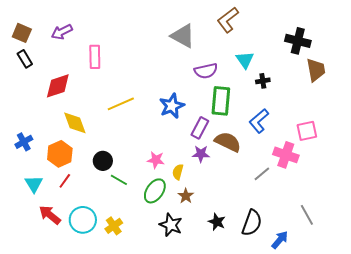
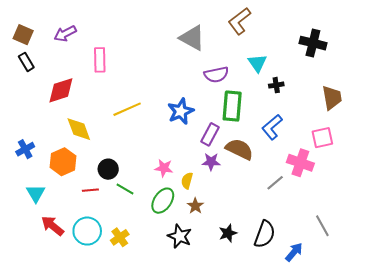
brown trapezoid: (316, 70) -> (332, 98), moved
red line: (65, 181) -> (90, 190), moved, turned 49
black star: (217, 222) -> (228, 233), turned 30

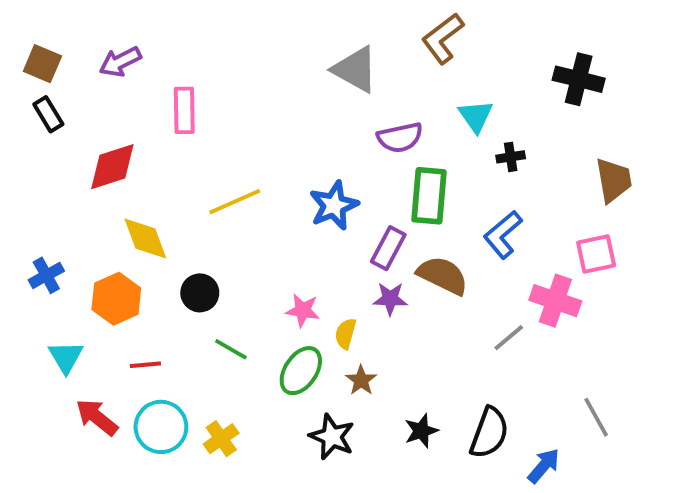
black circle: (108, 169) -> (200, 293), moved
red line: (90, 190) -> (145, 365), moved

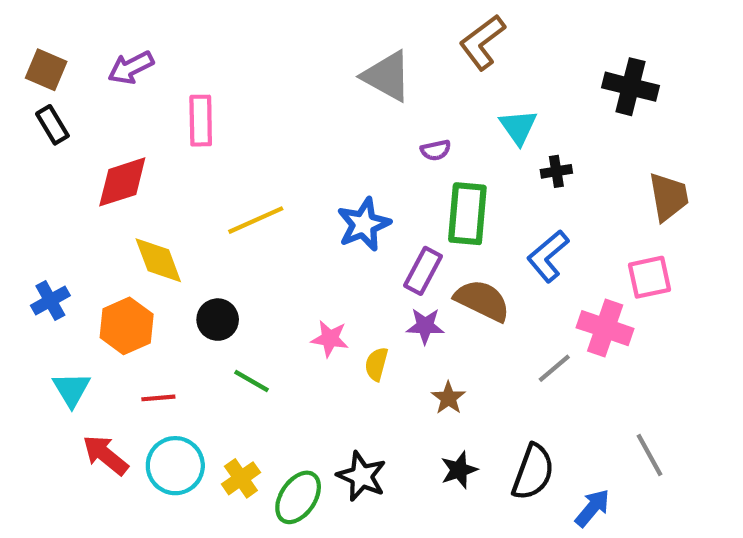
purple semicircle: (400, 137) -> (436, 150), size x0.6
green ellipse: (301, 371) -> (298, 497), moved
brown star: (361, 380) -> (448, 398), moved

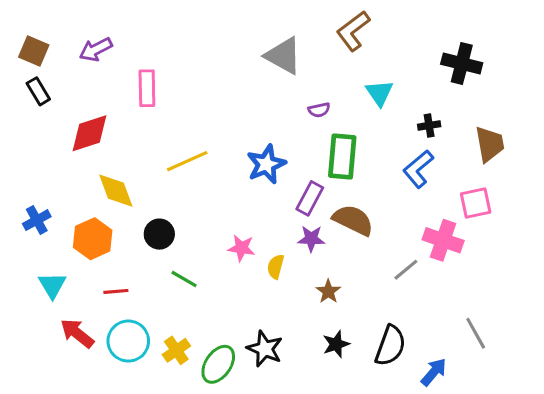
black cross: (556, 171) -> (429, 125), moved
blue L-shape: (548, 256) -> (418, 169), moved

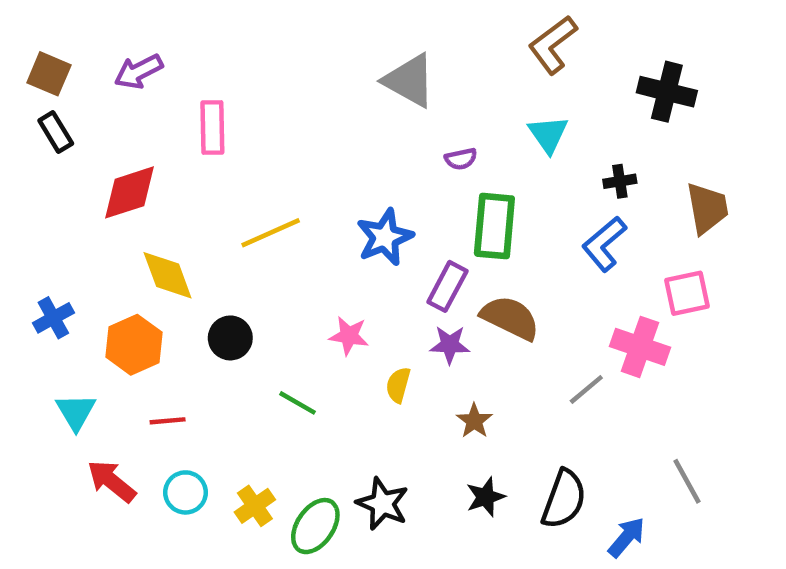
brown L-shape: (353, 31) -> (553, 45), moved
pink star: (241, 248) -> (349, 336), moved
green line: (184, 279) -> (297, 403), moved
cyan circle: (128, 341) -> (185, 492), size x0.7

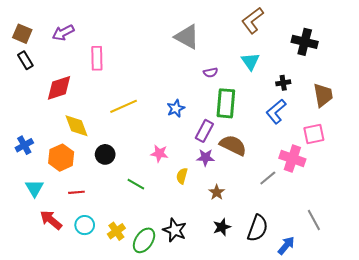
blue star: (385, 237) -> (176, 108), size x0.7

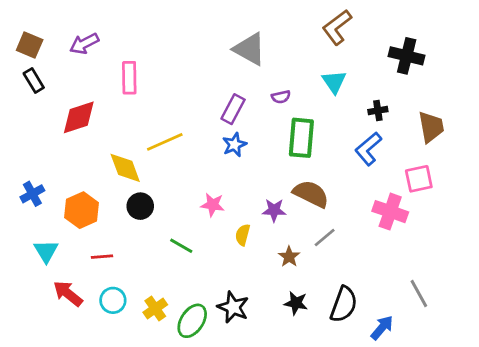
yellow diamond: (76, 126) -> (125, 168), moved
purple rectangle: (204, 131) -> (233, 109), moved
gray line: (268, 178) -> (325, 238), moved
black star: (222, 227) -> (296, 303), turned 30

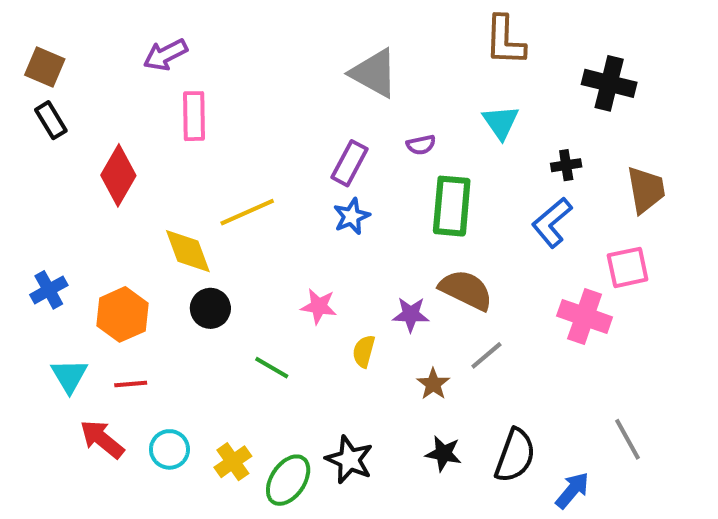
brown L-shape: (337, 27) -> (505, 40), turned -51
purple arrow: (84, 44) -> (165, 55), moved
red diamond: (79, 117) -> (118, 175), turned -42
red line: (102, 257) -> (131, 384), moved

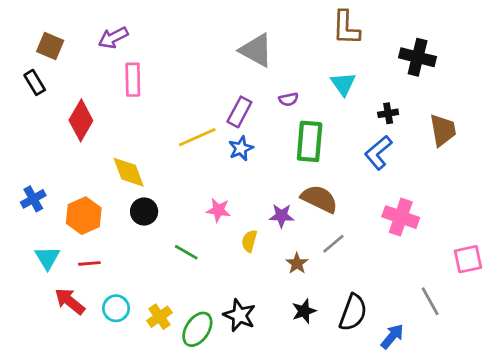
brown square: (45, 67) -> (50, 46), moved
yellow line: (247, 212) -> (197, 137), moved
pink square: (628, 267) -> (468, 259), moved
black star: (443, 454) -> (304, 311), turned -30

